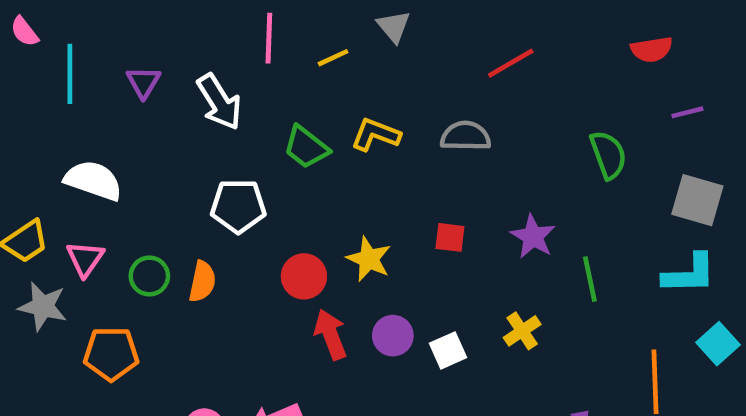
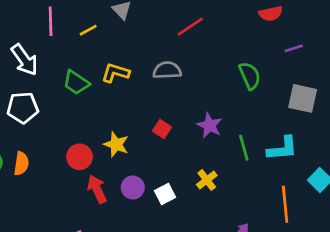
white pentagon: (238, 206) -> (23, 108), moved
red square: (450, 237) -> (162, 129), turned 30
cyan L-shape: (689, 274) -> (282, 149), moved

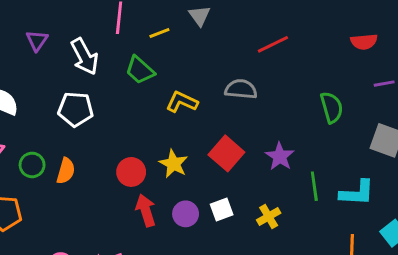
yellow L-shape: (115, 73) -> (182, 102), moved
green trapezoid: (76, 83) -> (140, 70), moved
red square: (162, 129) -> (226, 153), size x1.6
white square: (165, 194) -> (222, 209), moved

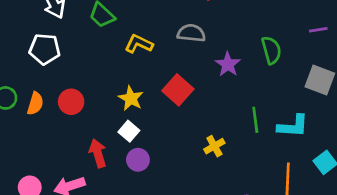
purple star: (280, 156) -> (228, 64), moved
red circle: (131, 172) -> (71, 102), moved
white square: (222, 209) -> (129, 131), moved, turned -30
red arrow: (146, 210) -> (98, 153), moved
purple circle: (186, 214) -> (138, 160), moved

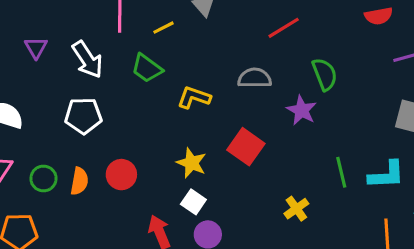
green semicircle: (271, 50) -> (325, 74), moved

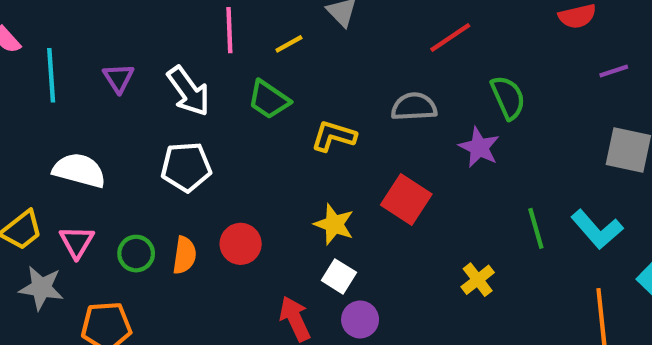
cyan L-shape: (387, 175) -> (597, 229), turned 54

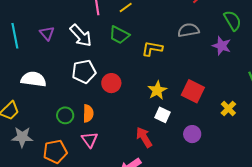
red square: (406, 199) -> (193, 91), moved
yellow star: (334, 224) -> (157, 90), turned 30
pink triangle: (77, 242) -> (90, 140), moved
red circle: (241, 244) -> (111, 83), moved
purple circle: (360, 319) -> (192, 134), moved

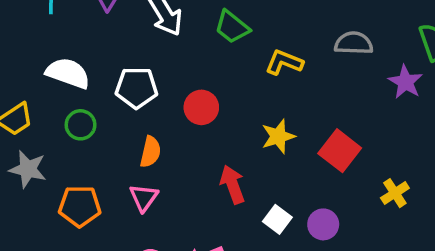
white pentagon: (84, 72) -> (136, 88), moved
green circle: (65, 115) -> (81, 125), moved
white square: (162, 115) -> (277, 219), moved
red arrow: (144, 137) -> (232, 184), moved

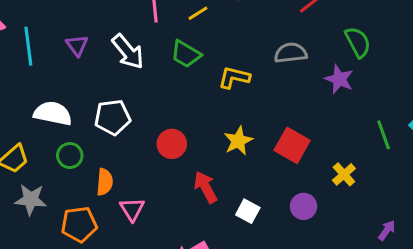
red circle: (201, 107) -> (172, 144), moved
orange semicircle: (150, 152) -> (105, 182), moved
purple circle: (323, 224) -> (304, 206), moved

